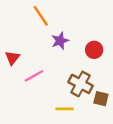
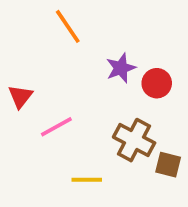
purple star: (60, 41) -> (121, 68), moved
yellow line: (65, 109) -> (87, 180), moved

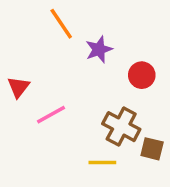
purple star: (121, 68) -> (99, 49), moved
yellow line: (87, 180) -> (102, 163), moved

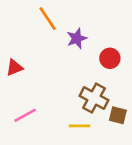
red triangle: (18, 87) -> (15, 68), turned 30
pink line: (51, 115) -> (25, 115), moved

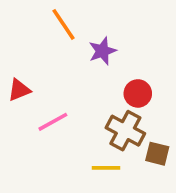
red circle: (110, 58) -> (138, 93), moved
pink line: (25, 115) -> (53, 122), moved

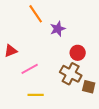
yellow line: (106, 168) -> (36, 95), moved

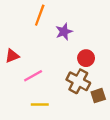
orange line: (36, 14) -> (40, 15), turned 54
brown square: (89, 87) -> (98, 96), turned -32

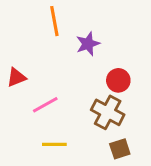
orange line: (40, 15) -> (54, 21), turned -30
brown square: (98, 96) -> (120, 149), moved

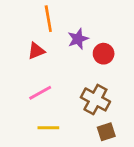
red triangle: (16, 77) -> (36, 51), moved
red circle: (118, 80) -> (104, 54), moved

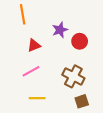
orange line: (48, 19) -> (23, 14), moved
red triangle: (36, 51) -> (34, 45), moved

